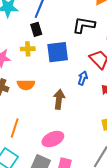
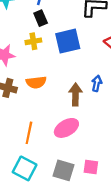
blue arrow: (83, 78) -> (97, 83), moved
pink ellipse: (53, 139) -> (66, 128), moved

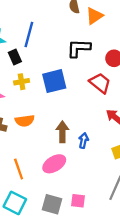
black rectangle: (41, 18) -> (15, 57), moved
blue arrow: (97, 83) -> (83, 141), moved
orange line: (29, 133) -> (19, 169), turned -30

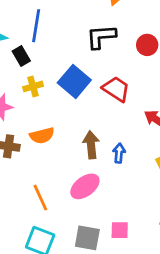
blue square: (54, 81) -> (74, 81), turned -30
red trapezoid: (100, 83) -> (116, 89), moved

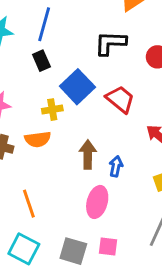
black rectangle: (21, 56) -> (41, 61), moved
yellow cross: (33, 86) -> (52, 110), moved
pink ellipse: (85, 186) -> (97, 202), moved, turned -44

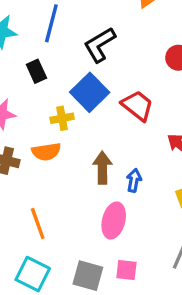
black L-shape: (110, 43) -> (100, 45), moved, turned -32
black rectangle: (41, 61) -> (36, 71), moved

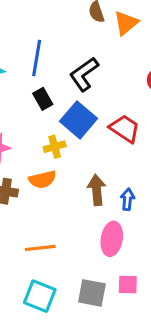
black rectangle: (36, 71) -> (43, 99), moved
orange line: (38, 224) -> (40, 248), turned -72

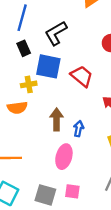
blue square: (78, 120) -> (48, 66), turned -35

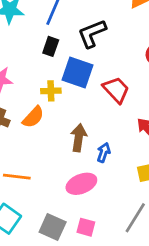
black rectangle: (24, 48) -> (51, 46), turned 35
orange semicircle: (17, 108) -> (33, 117), turned -48
pink ellipse: (64, 157) -> (81, 184), turned 45

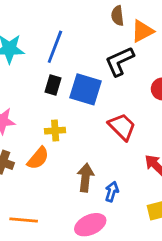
black L-shape: (92, 34) -> (120, 61), moved
blue square: (77, 72) -> (85, 89), moved

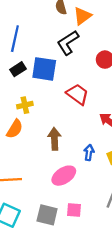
black rectangle: (53, 85) -> (18, 69), turned 49
blue arrow: (112, 192) -> (89, 153), moved

